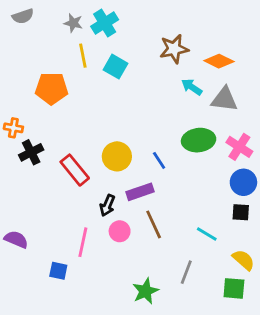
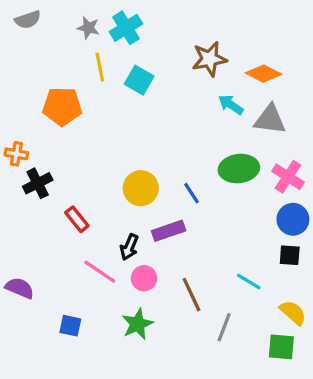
red rectangle: (75, 170) -> (77, 219), moved, size x0.7
brown line: (154, 224) -> (191, 295), moved
pink line: (83, 242) -> (100, 272), moved, turned -68
green star: (145, 291) -> (137, 324), moved

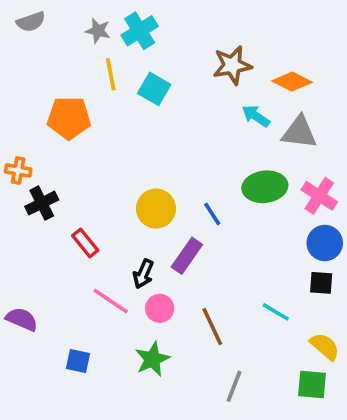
purple rectangle: (169, 231) -> (187, 256), turned -36
gray line: (224, 327) -> (234, 386), moved

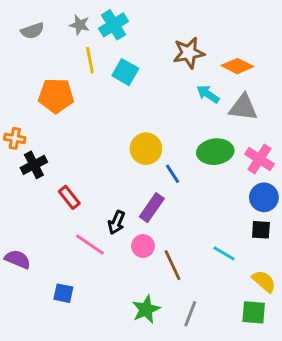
gray semicircle: (31, 22) -> (32, 31), moved
yellow circle: (156, 209) -> (146, 149), moved
pink circle: (160, 308) -> (143, 246), moved
green star: (152, 359) -> (146, 309), moved

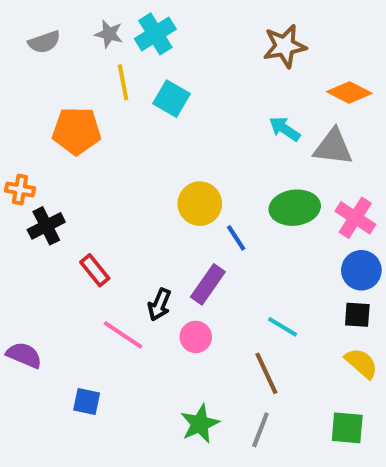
brown star: (189, 53) -> (285, 46), moved
orange diamond: (237, 66) -> (349, 93), moved
cyan line: (224, 253) -> (283, 327), moved
brown line: (172, 265) -> (266, 373), moved
yellow semicircle: (264, 281) -> (361, 363), moved

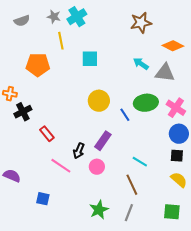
cyan square: (172, 99) -> (90, 59), moved, turned -30
blue line: (236, 238) -> (125, 115), moved

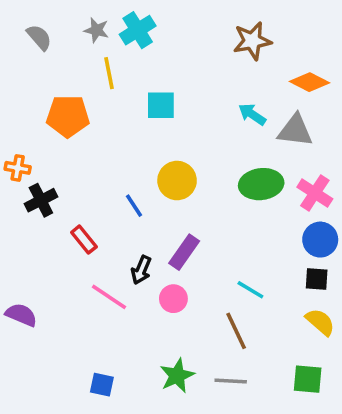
gray semicircle: (22, 21) -> (39, 37), turned -112
blue line: (125, 115) -> (134, 206), moved
blue square: (43, 199) -> (102, 385), moved
gray line: (129, 213) -> (231, 381), turned 72

